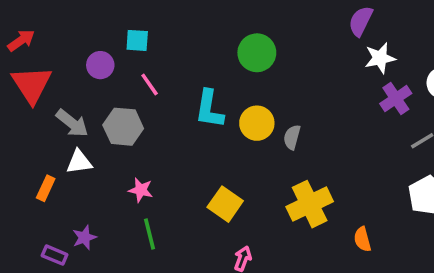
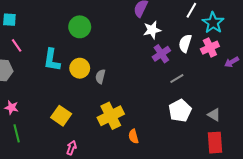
orange semicircle: (362, 239) -> (133, 136), moved

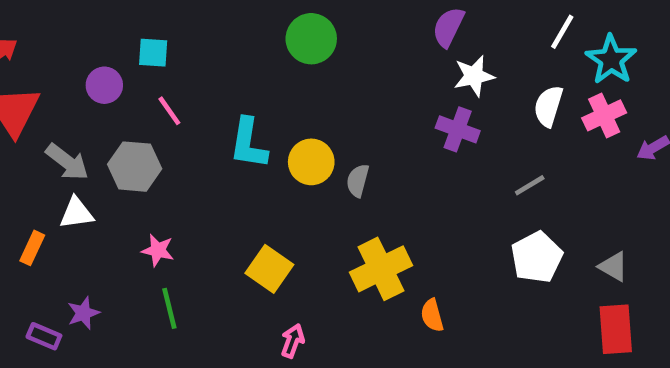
green circle: (80, 27) -> (311, 39), moved
purple cross: (161, 54) -> (458, 129), moved, turned -36

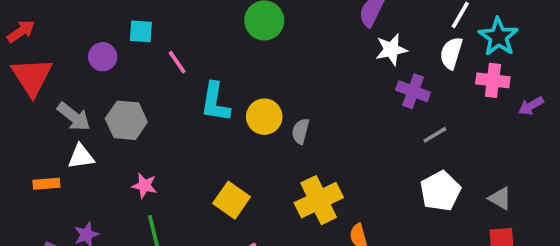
white semicircle: (548, 106) -> (451, 53), moved
pink line: (169, 111) -> (177, 62), moved
pink cross: (604, 115) -> (493, 80), turned 32
purple cross: (458, 129) -> (413, 91), moved
orange rectangle: (32, 248) -> (46, 184), turned 60

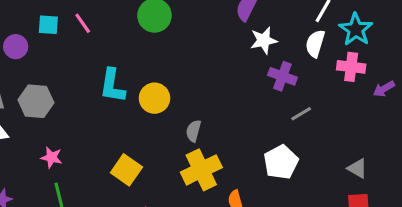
pink line: (177, 62) -> (83, 23), moved
gray semicircle: (301, 131) -> (193, 131), moved
white pentagon: (440, 191) -> (281, 162), moved

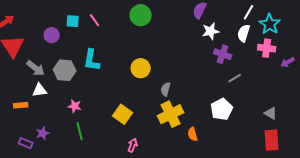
cyan L-shape: (112, 86) -> (92, 60), moved

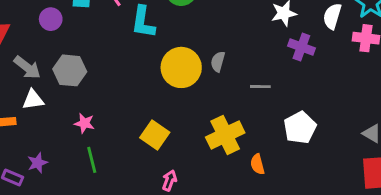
cyan L-shape: (92, 60) -> (143, 22), moved
yellow circle: (141, 68) -> (181, 67), size x1.4
gray line: (235, 78) -> (260, 87), moved, turned 32
gray semicircle: (166, 89) -> (218, 62), moved

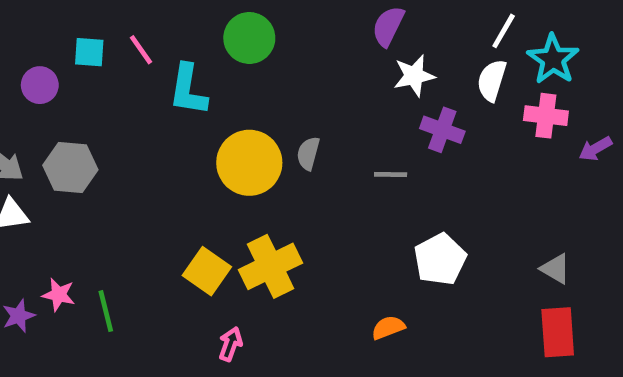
gray line: (260, 87) -> (391, 175), moved
pink star: (84, 123) -> (59, 295), moved
yellow cross: (225, 135) -> (270, 266), moved
orange semicircle: (257, 164) -> (388, 328), moved, turned 84

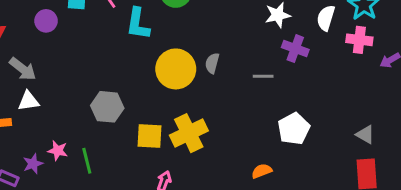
gray hexagon: (70, 167) -> (107, 107), moved
yellow square: (207, 271) -> (149, 136), turned -32

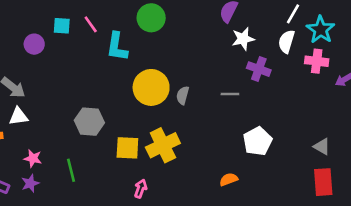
gray semicircle: (212, 63) -> (183, 95), moved
pink star: (58, 151) -> (33, 158), moved
purple star: (33, 164) -> (30, 183), moved

